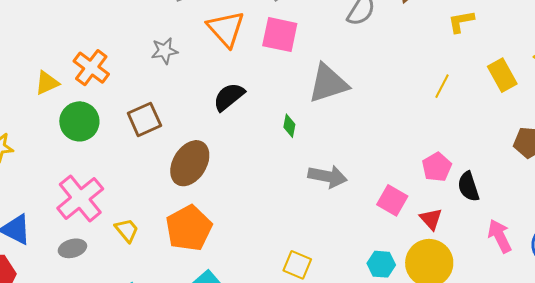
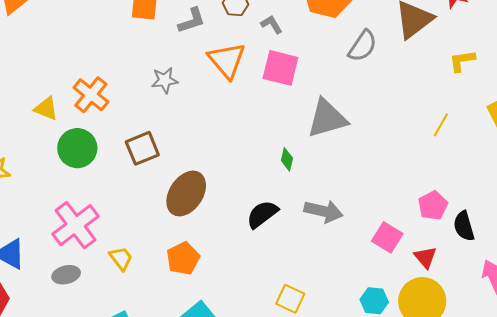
yellow triangle: (47, 83) -> (46, 109), turned 44
black semicircle: (229, 97) -> (262, 214), moved
orange pentagon: (189, 228) -> (183, 258), size x0.7

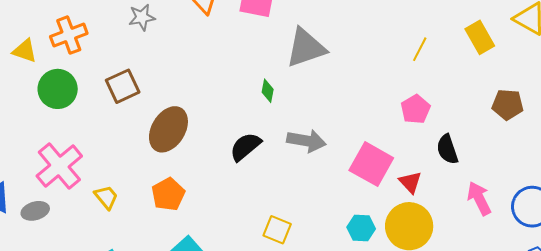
orange cross: (91, 95) -> (69, 35), turned 33
pink pentagon: (433, 206) -> (416, 109), moved
pink square: (387, 237) -> (371, 164), size x1.4
gray ellipse: (66, 275) -> (35, 211), moved

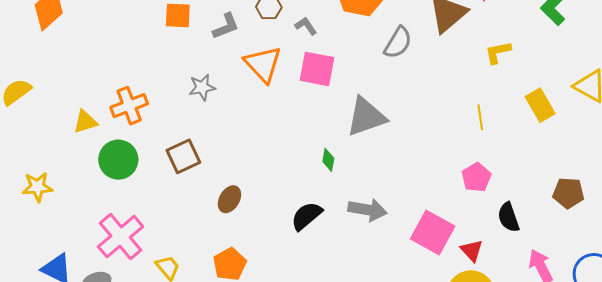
yellow line: (420, 49) -> (480, 117), turned -35
yellow triangle: (25, 51) -> (85, 122), turned -36
brown pentagon: (508, 105) -> (568, 193), moved
brown ellipse: (168, 129) -> (229, 199), size x0.6

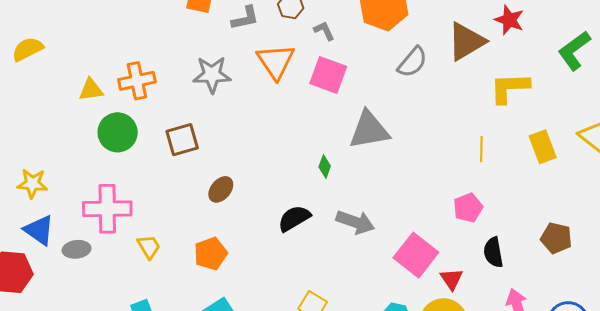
yellow L-shape: (498, 52) -> (510, 88), size x1.5
gray star: (202, 87) -> (212, 75), size x1.4
yellow star: (37, 187) -> (32, 184), moved
pink cross: (121, 237) -> (107, 209), turned 30

